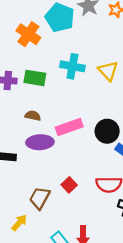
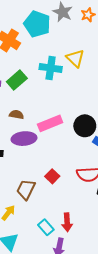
yellow triangle: (108, 71) -> (75, 58), moved
green rectangle: (35, 78) -> (17, 80), turned -48

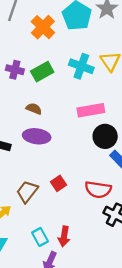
pink rectangle: (50, 123) -> (91, 110), moved

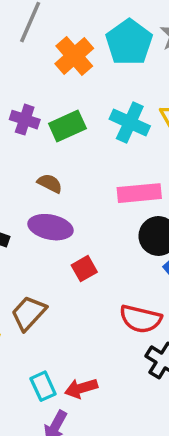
red square: (58, 183) -> (84, 269), moved
red arrow: (64, 236) -> (81, 388), turned 60

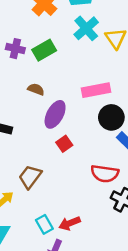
cyan cross: (130, 123) -> (86, 28), moved, turned 30
purple ellipse: (50, 227) -> (55, 114), moved, turned -68

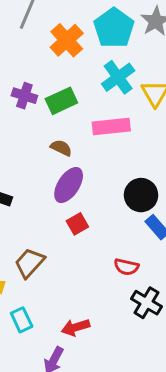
brown semicircle: (36, 89) -> (61, 148), moved
pink rectangle: (96, 90) -> (111, 127), moved
red semicircle: (105, 174) -> (126, 267), size x0.7
cyan rectangle: (44, 224) -> (22, 320), moved

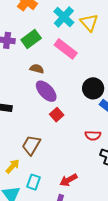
pink rectangle: (111, 127) -> (66, 49), turned 55
purple ellipse: (69, 185) -> (46, 91), turned -65
cyan rectangle: (22, 320) -> (34, 182), turned 56

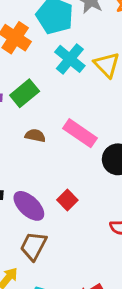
pink rectangle: (66, 49) -> (80, 133), moved
purple ellipse: (46, 91) -> (29, 206), moved

